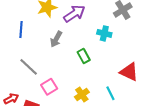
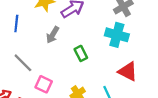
cyan cross: (104, 33) -> (117, 35), moved, size x1.5
pink square: (49, 87) -> (44, 84), turned -35

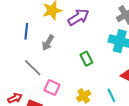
gray arrow: (53, 35) -> (48, 43), moved

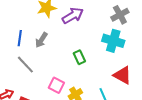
blue line: (26, 31) -> (20, 38), moved
pink square: (52, 88) -> (56, 85), moved

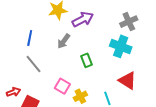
gray arrow: (41, 40) -> (64, 41), moved

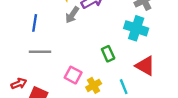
gray arrow: (64, 41) -> (72, 15), moved
green rectangle: (87, 60) -> (108, 54), moved
gray line: (34, 64) -> (40, 52), turned -48

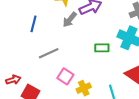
gray line: (40, 52) -> (49, 53), moved, turned -30
green rectangle: (108, 54) -> (102, 48), moved, turned -72

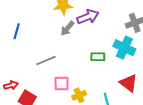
blue line: (33, 24) -> (17, 31), moved
pink square: (65, 76) -> (62, 83), turned -35

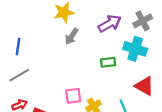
purple arrow: (88, 17) -> (110, 24), moved
gray line: (46, 61) -> (19, 75), moved

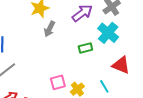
cyan cross: (135, 49) -> (108, 33), turned 30

